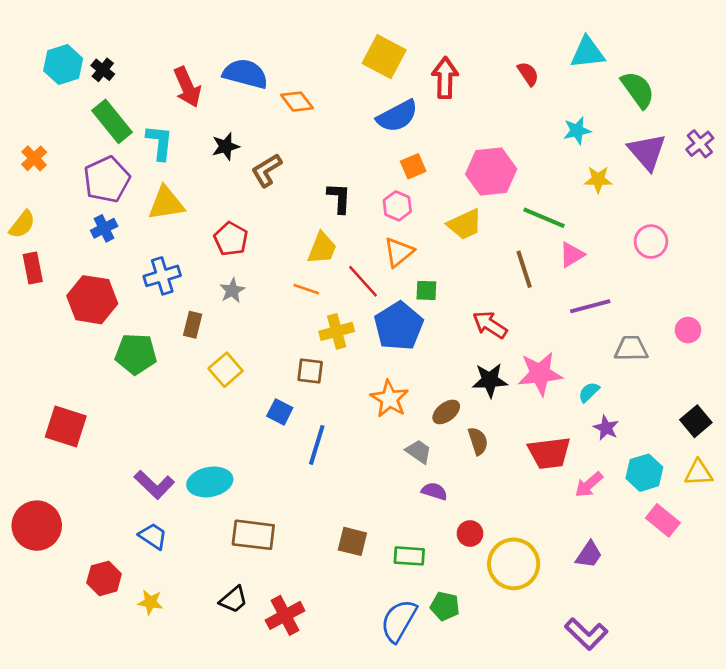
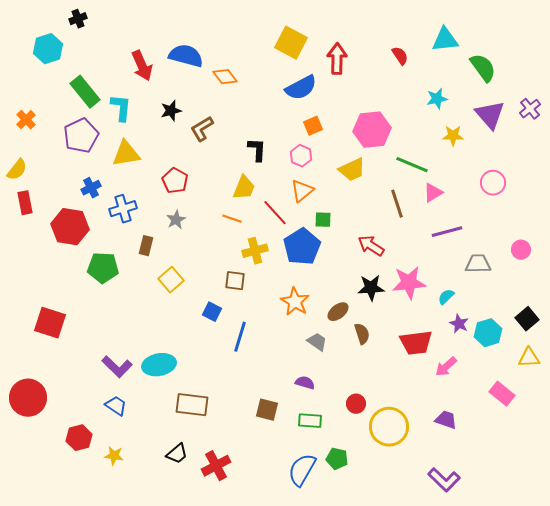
black cross: (103, 70) -> (78, 19), moved, turned 30
blue cross: (104, 228) -> (91, 188), moved
cyan hexagon: (644, 473) -> (488, 333), moved
purple semicircle: (434, 491) -> (305, 383), moved
purple trapezoid: (589, 555) -> (446, 420), turned -105

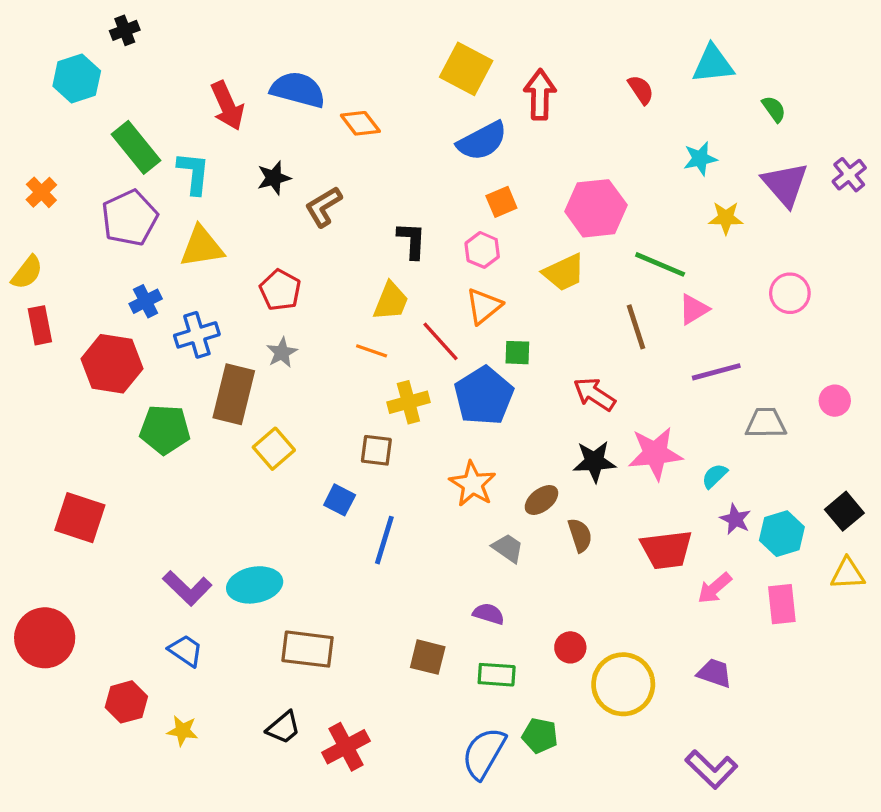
green semicircle: (483, 68) -> (774, 109), size x0.6
brown rectangle: (146, 246) -> (234, 394), size x1.8
pink rectangle: (502, 394) -> (782, 604), moved, turned 45

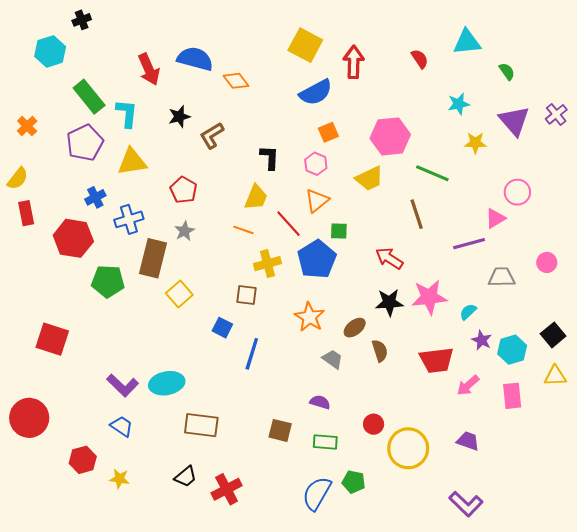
pink triangle: (694, 309) -> (495, 218), moved

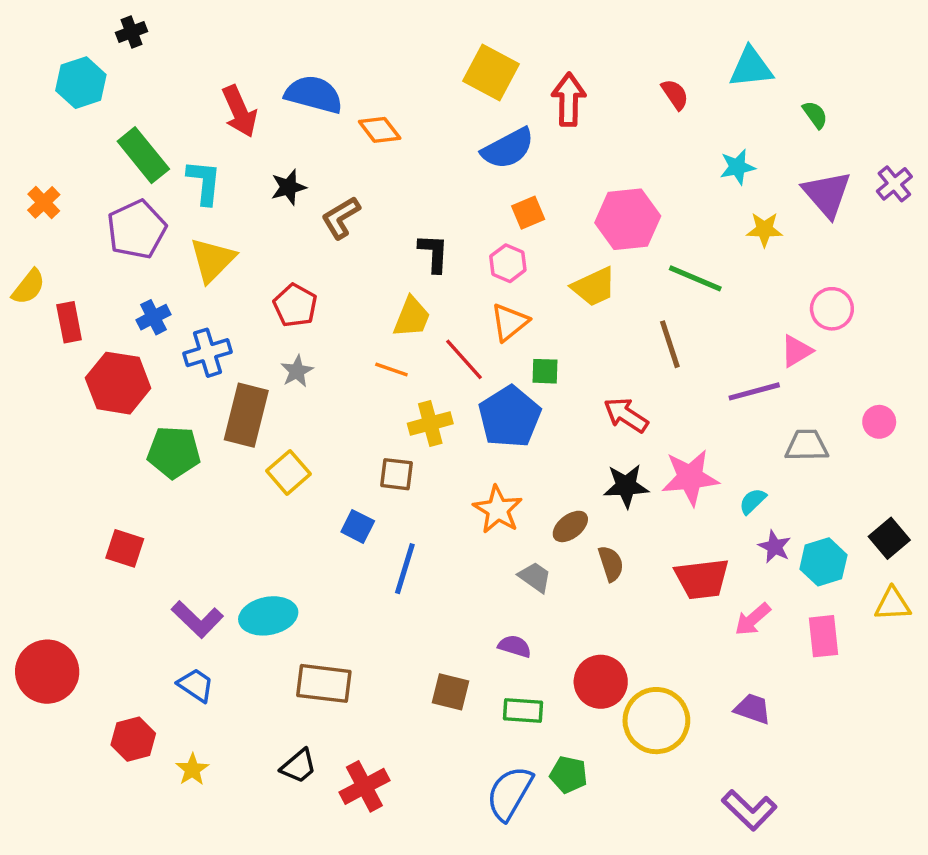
yellow triangle: (132, 162) -> (213, 260), turned -36
red rectangle: (26, 213) -> (69, 322), moved
red square: (52, 339) -> (125, 548), moved, size x0.7
red circle: (374, 424) -> (601, 682), size x1.6
yellow star: (119, 479) -> (192, 769), turned 30

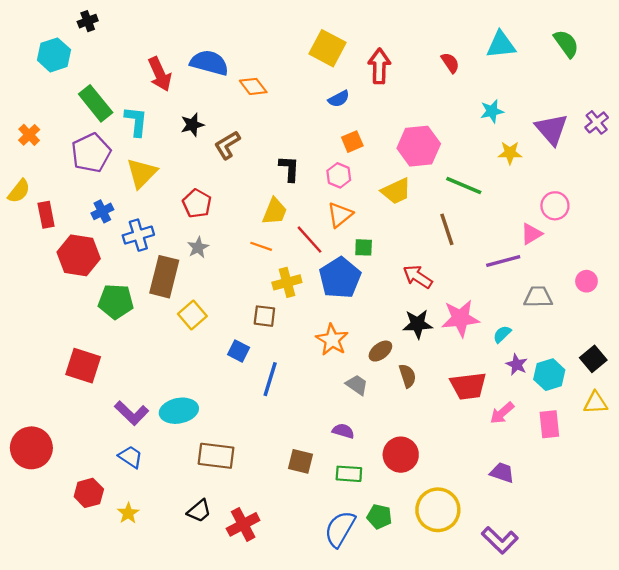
green semicircle: (815, 115) -> (566, 44), moved, size x1.5
blue semicircle: (508, 148) -> (339, 99), size x0.6
red square: (125, 548) -> (83, 366), size x1.4
yellow circle: (656, 721) -> (438, 510), moved

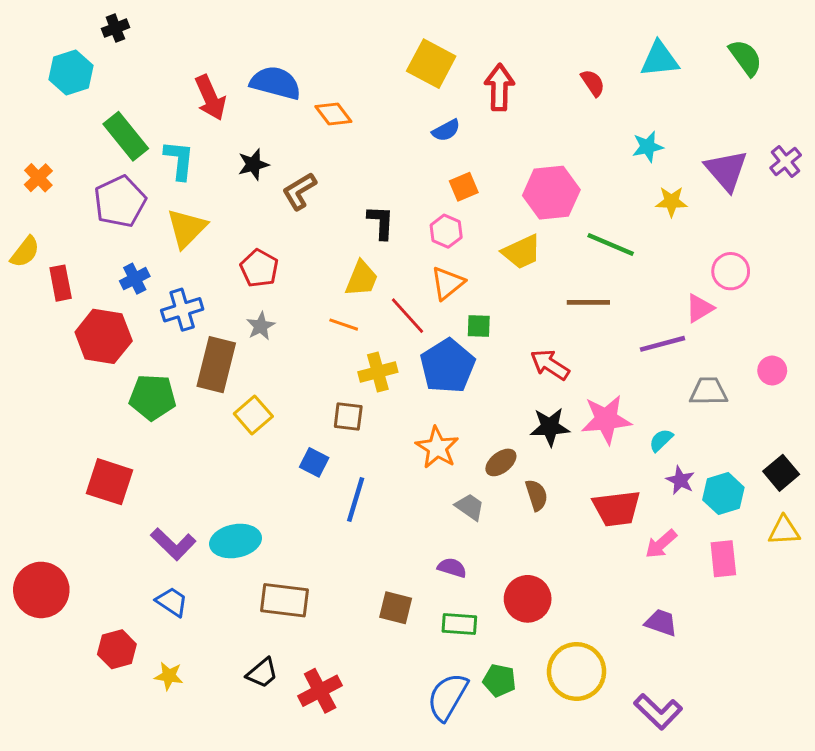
brown line: (447, 229) -> (588, 302), turned -72
yellow star: (128, 513) -> (169, 676), turned -30

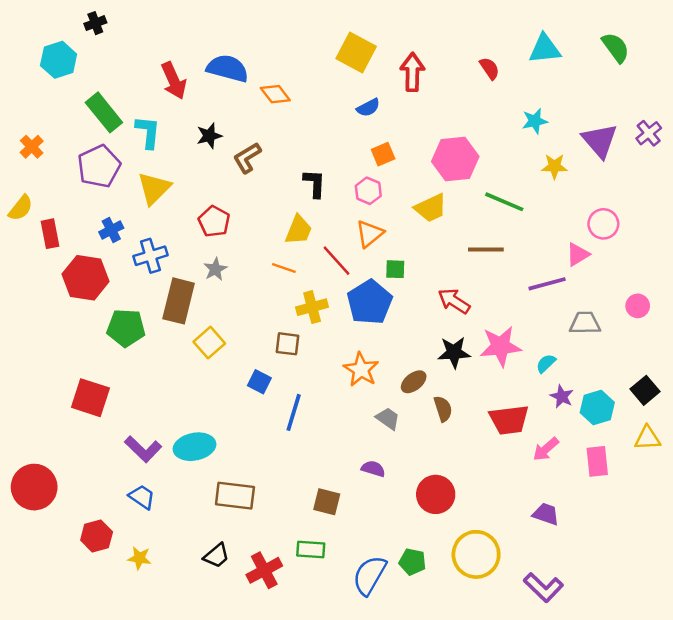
green rectangle: (459, 624) -> (311, 550), moved

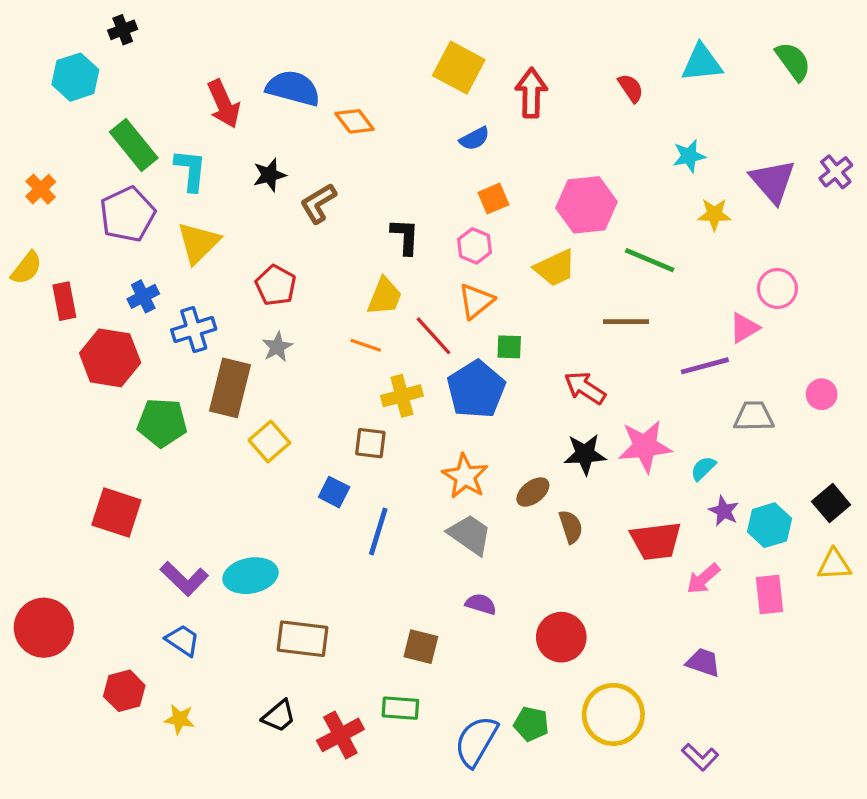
gray trapezoid: (388, 419) -> (470, 535), moved, size x1.4
purple L-shape: (543, 587) -> (700, 757), size x0.7

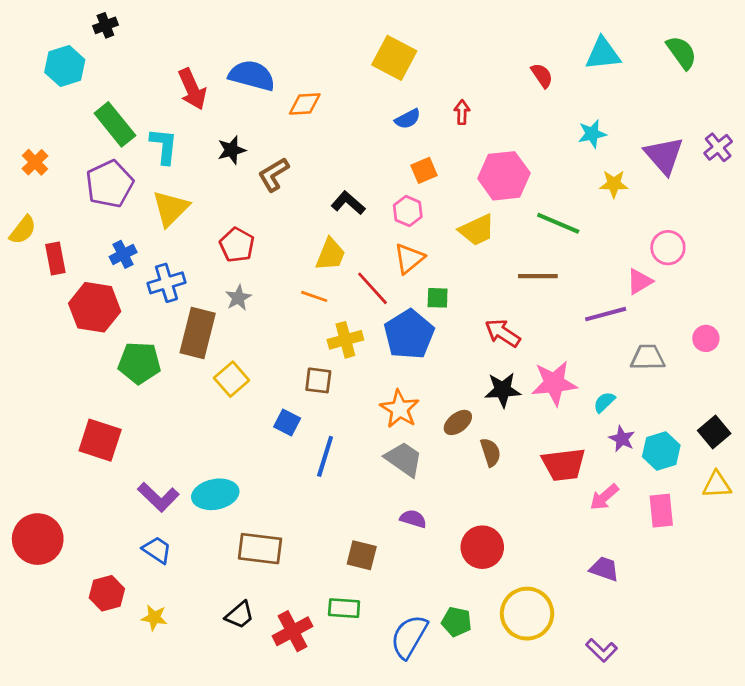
red arrow: (531, 93) -> (462, 112), moved, size x0.6
orange diamond: (355, 121) -> (305, 104), turned -56
black L-shape: (405, 236) -> (348, 203), turned -52

